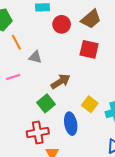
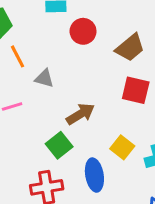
brown trapezoid: (91, 19) -> (130, 48), moved
red square: (89, 49) -> (136, 90), moved

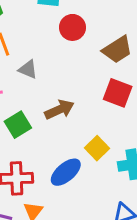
green square: (59, 145) -> (18, 125), moved
blue ellipse: (94, 175) -> (66, 172), turned 52

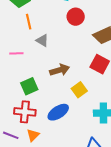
green square: (18, 125) -> (29, 86), moved
yellow square: (97, 148) -> (79, 90), moved

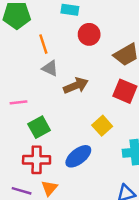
orange line: (29, 22) -> (43, 44), moved
pink line: (16, 53) -> (19, 102), moved
brown arrow: (60, 70) -> (76, 86), moved

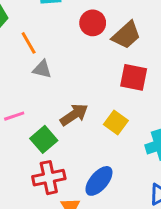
red circle: (89, 34) -> (93, 23), moved
brown arrow: (76, 86) -> (74, 115), moved
blue ellipse: (78, 156) -> (99, 181), moved

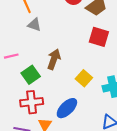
brown arrow: (74, 115) -> (54, 59), turned -42
yellow square: (116, 122) -> (84, 78), moved

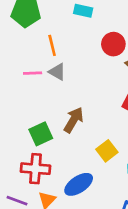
pink line: (11, 56) -> (33, 73), moved

